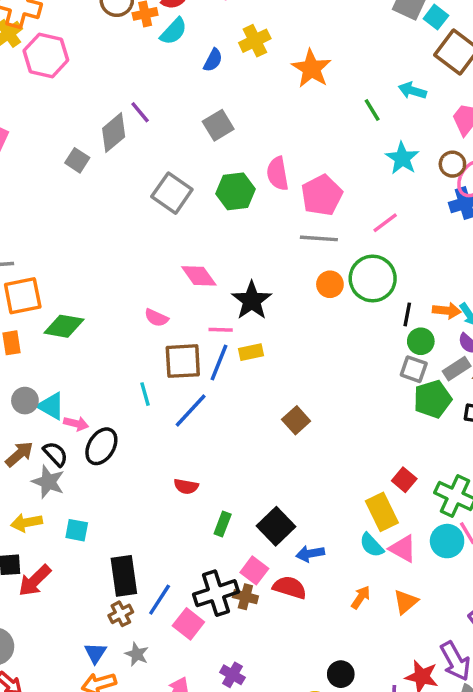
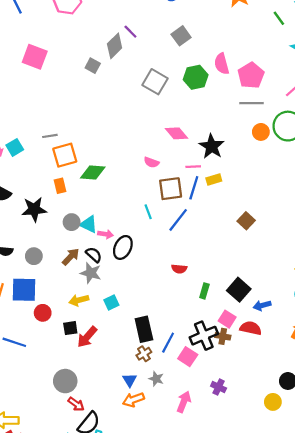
cyan square: (77, 530) -> (111, 302), turned -32

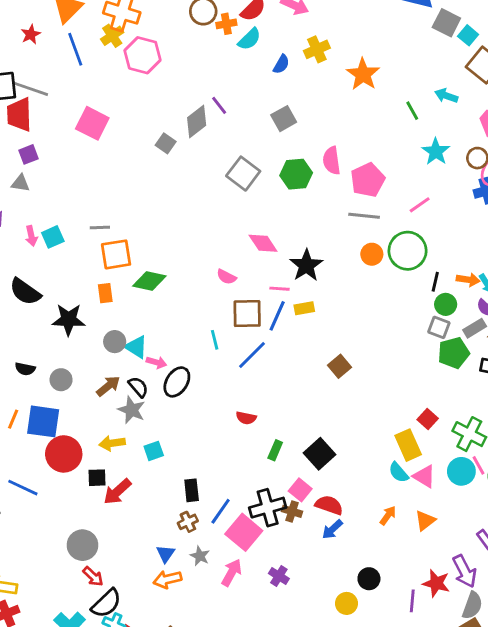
blue arrow: (262, 305) -> (332, 529), moved, turned -35
red circle: (43, 313) -> (64, 454), size x1.6
black rectangle: (144, 329) -> (192, 490), size x0.7
pink square: (188, 357) -> (244, 532), size x1.4
pink arrow: (184, 402) -> (232, 573), moved

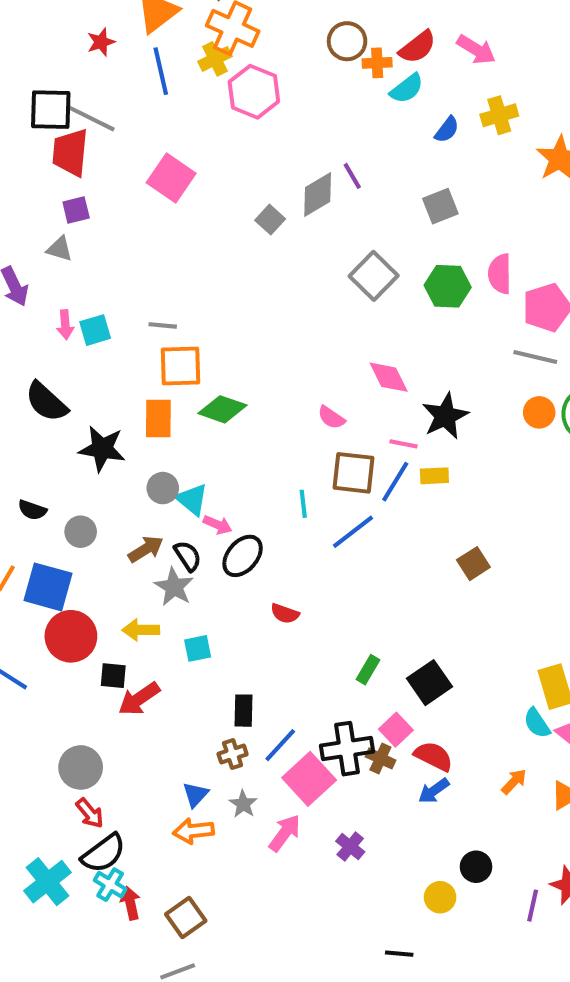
orange rectangle: (105, 293) -> (158, 418), size x1.4
red semicircle: (246, 418) -> (285, 614), moved

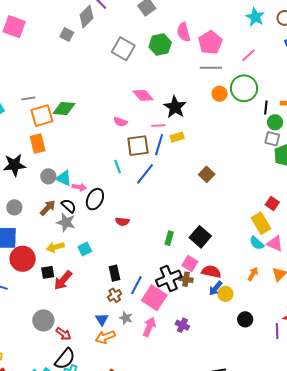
green diamond: (222, 409) -> (64, 109), moved
red arrow: (90, 813) -> (63, 334), moved
yellow circle: (440, 897) -> (225, 294), moved

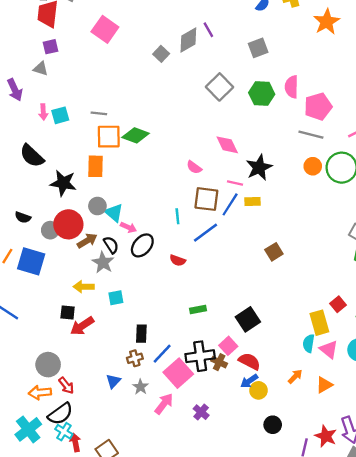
red semicircle: (122, 222) -> (178, 260), moved
green rectangle: (169, 238) -> (198, 309), moved, turned 48
cyan semicircle: (257, 243) -> (309, 343), turned 42
red circle: (23, 259) -> (68, 224), moved
orange arrow: (105, 337) -> (40, 393), moved

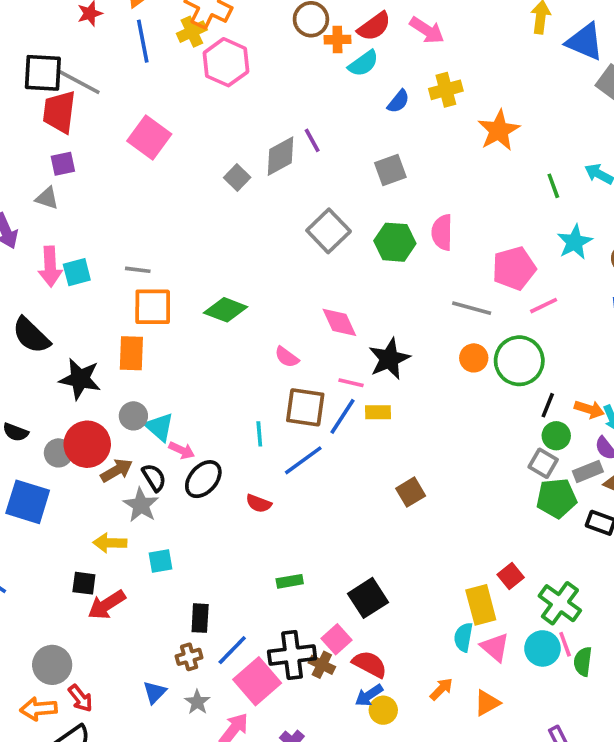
pink pentagon: (318, 107) -> (514, 268), moved
pink arrow: (43, 112) -> (50, 266), size x1.5
green diamond: (136, 135) -> (226, 310), moved

